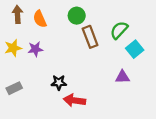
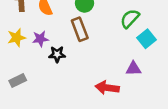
brown rectangle: (90, 37) -> (80, 29), moved
black star: (59, 83) -> (57, 54), moved
red arrow: (74, 100) -> (107, 88), moved

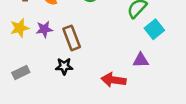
brown rectangle: (80, 29) -> (72, 38), moved
black star: (57, 54) -> (64, 66), moved

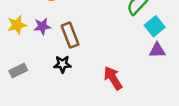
purple triangle: (141, 60) -> (157, 50), moved
red arrow: (114, 80) -> (113, 78), turned 50

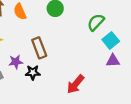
purple star: (42, 26) -> (16, 62), moved
red arrow: (113, 78) -> (75, 84), turned -108

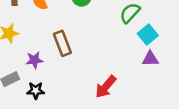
black star: (33, 72) -> (36, 91), moved

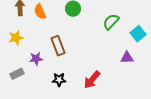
cyan square: (148, 35) -> (138, 34), moved
black star: (36, 91) -> (59, 80), moved

